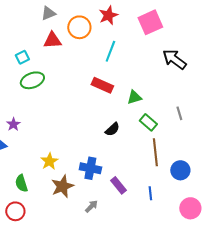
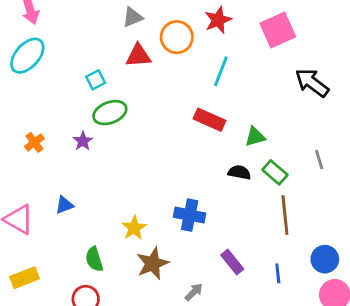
purple star: (13, 124) -> (83, 141), moved
black semicircle: (112, 129) -> (239, 172), moved, turned -126
blue cross: (90, 168) -> (190, 215), moved
blue circle: (180, 170) -> (325, 259), moved

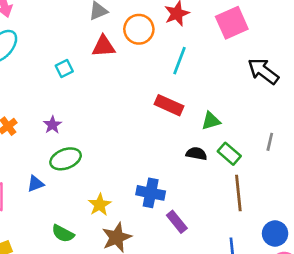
green ellipse: (110, 113) -> (66, 159), moved
gray line: (319, 160) -> (270, 142), turned 30
green semicircle: (94, 259) -> (63, 234), turned -45
purple rectangle: (232, 262) -> (177, 222), moved

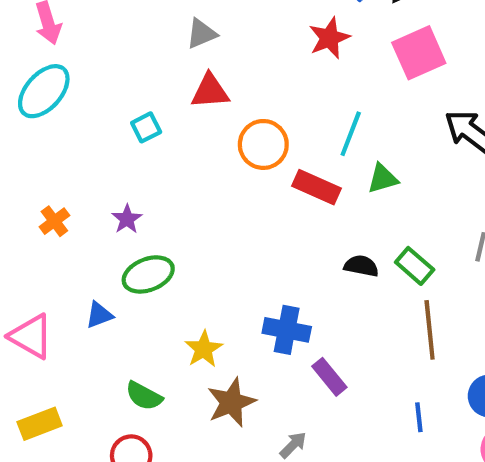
orange circle: (139, 29) -> (263, 144), moved
cyan line: (179, 61) -> (351, 134), moved
green triangle: (211, 121) -> (383, 179), moved

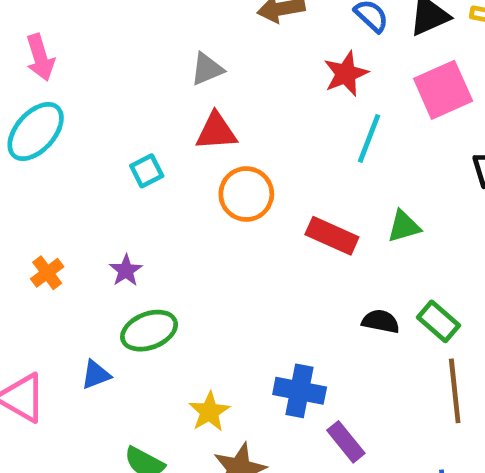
cyan line: (351, 134) -> (369, 138), moved
orange circle: (263, 144) -> (246, 194), moved

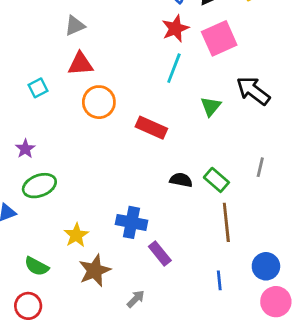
red star: (346, 74) -> (175, 28), moved
green triangle: (404, 226) -> (211, 106), moved, turned -35

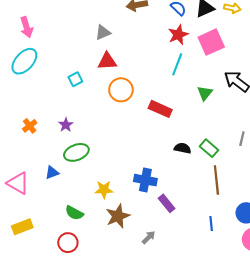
yellow star: (76, 235) -> (104, 190), turned 30

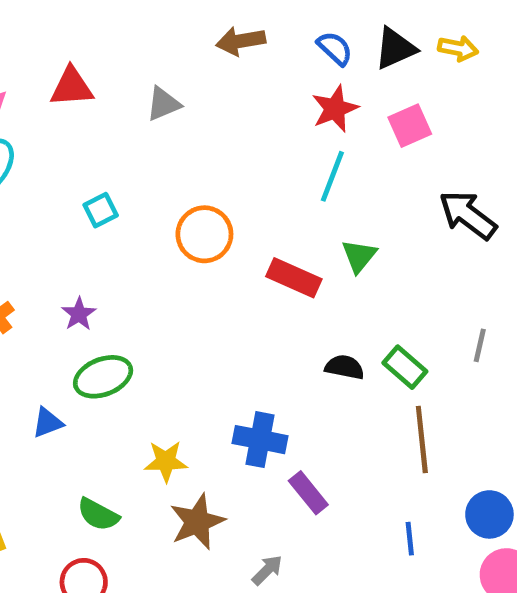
pink square: (211, 42) -> (410, 126), size x0.7
red triangle: (107, 61) -> (72, 87), moved
green triangle: (205, 93) -> (359, 256), moved

